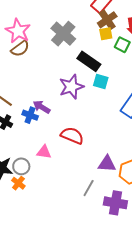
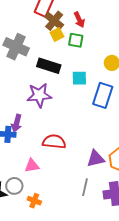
cyan square: (101, 82) -> (79, 78), moved
purple star: (71, 87) -> (39, 95), turned 30
purple arrow: (42, 107) -> (17, 123), turned -90
orange cross: (18, 183) -> (34, 201), moved

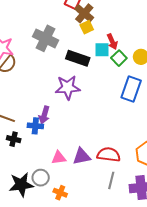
red arrow: (79, 20) -> (112, 42), moved
green square: (76, 40) -> (119, 58), moved, turned 35
cyan square: (79, 78) -> (102, 50), moved
red semicircle: (54, 142) -> (109, 155), moved
purple triangle: (96, 159) -> (82, 156), moved

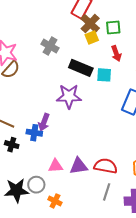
gray cross: (46, 38) -> (50, 46), size x0.7
cyan square: (102, 50) -> (104, 75), moved
green square: (119, 58) -> (113, 28), moved, turned 35

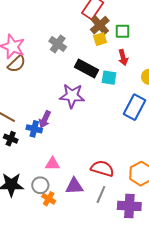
purple triangle: (79, 166) -> (74, 186), moved
gray circle: (36, 185) -> (40, 185), moved

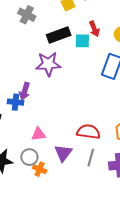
red arrow: (123, 57) -> (94, 29), moved
black rectangle: (86, 69) -> (59, 35), turned -40
purple triangle: (74, 186) -> (63, 153), turned -42

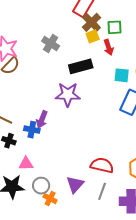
red arrow: (94, 29) -> (109, 47), moved
cyan square: (82, 41) -> (122, 75), moved
pink triangle: (38, 134) -> (26, 164), moved

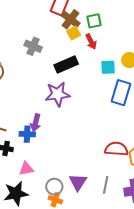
red semicircle: (102, 165) -> (116, 149), moved
gray circle: (41, 186) -> (54, 187), moved

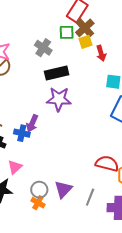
green square: (94, 21) -> (67, 32), moved
black rectangle: (66, 65) -> (57, 73), moved
pink triangle: (26, 169) -> (15, 167), turned -42

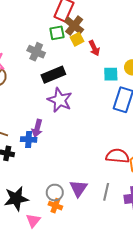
purple star: (59, 99) -> (60, 100), turned 30
pink triangle: (15, 167) -> (33, 221), moved

